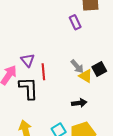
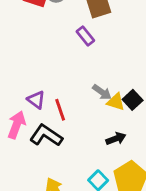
black square: (99, 69) -> (133, 100), moved
black L-shape: (28, 88) -> (46, 135), turned -40

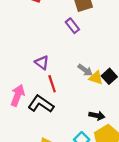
purple triangle: (36, 100) -> (42, 63), moved
black arrow: (116, 139) -> (97, 116), moved, turned 32

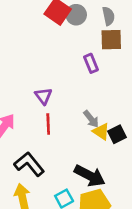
black L-shape: (41, 104) -> (29, 164), moved
black arrow: (97, 116) -> (90, 176), size x1.6

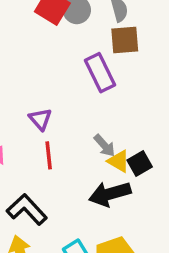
purple rectangle: (91, 63) -> (100, 73), size x1.5
black arrow: (90, 176) -> (110, 194), moved, turned 140

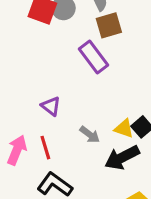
gray arrow: (104, 146) -> (90, 135), moved
red line: (49, 155) -> (45, 148), moved

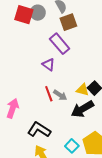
purple triangle: (51, 106) -> (48, 65), moved
red line: (45, 148) -> (49, 94), moved

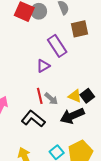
brown square: (68, 22) -> (79, 29), moved
purple triangle: (48, 65) -> (43, 66), turned 48
black L-shape: (39, 130) -> (33, 119), moved

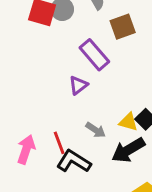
red line: (40, 96) -> (59, 143), moved

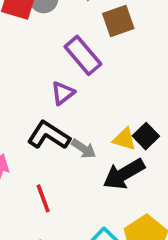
red line: (59, 143) -> (43, 198), moved
black L-shape: (74, 161) -> (49, 135), moved

